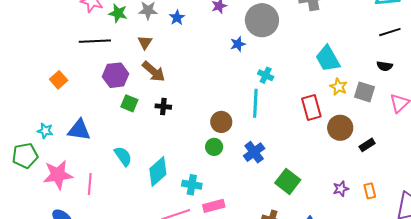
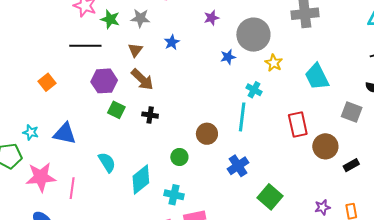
blue star: (177, 18) -> (172, 42), moved
yellow star: (339, 87) -> (274, 63), moved
green circle: (214, 147) -> (179, 157), moved

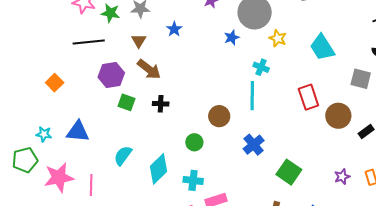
cyan semicircle: (107, 162) -> (123, 156), turned -105

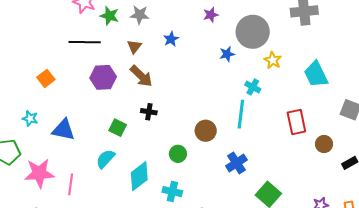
green square: (126, 102) -> (118, 128), moved
brown circle: (338, 116) -> (324, 144), size x0.7
cyan star: (44, 134) -> (30, 118), moved

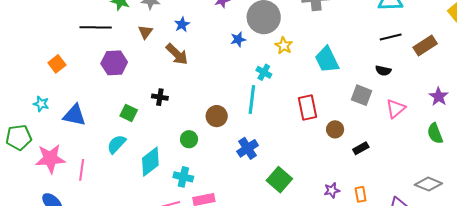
brown arrow: (141, 76) -> (177, 54), moved

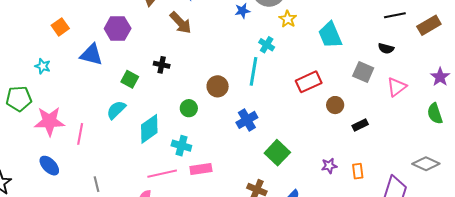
red rectangle: (308, 107) -> (309, 82), turned 75
blue triangle: (74, 115) -> (91, 55), moved

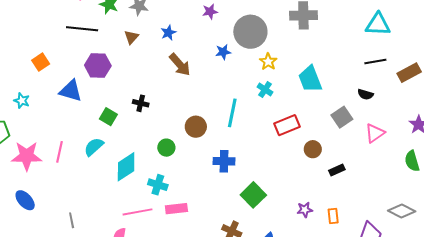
brown arrow: (181, 23) -> (180, 65), moved
cyan cross: (267, 45) -> (265, 89), moved
gray square: (363, 72) -> (342, 117), turned 30
blue cross: (247, 120) -> (224, 161), turned 30
pink line: (80, 134) -> (60, 152), moved

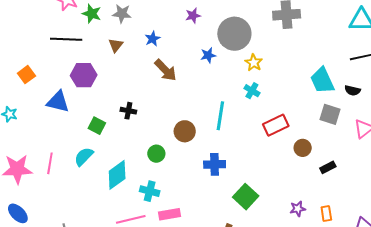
cyan trapezoid: (310, 79) -> (322, 80), moved
gray square: (342, 117) -> (330, 114), turned -35

